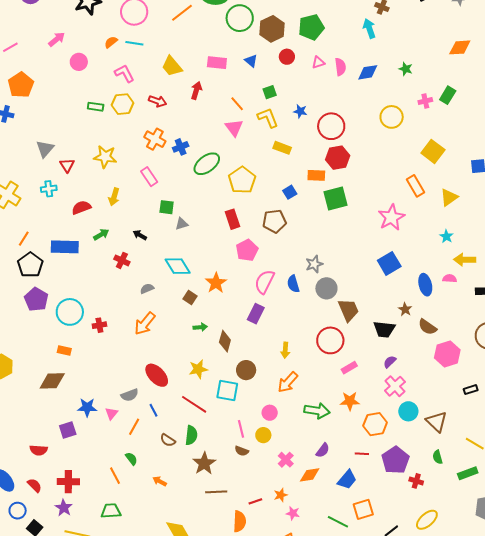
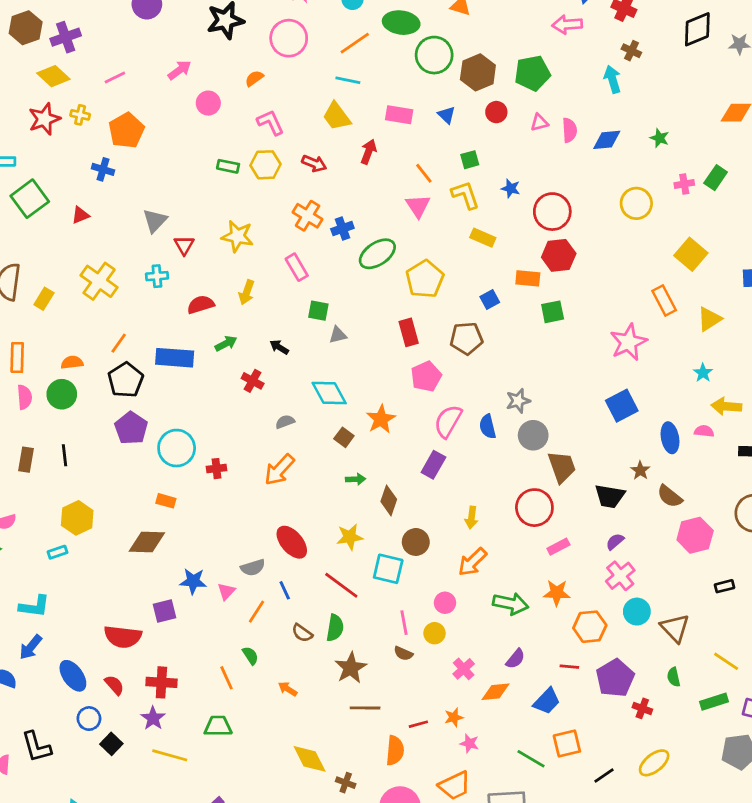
cyan line: (134, 43) -> (348, 80), moved
green square: (335, 199) -> (553, 312), size x0.7
red semicircle: (39, 450) -> (123, 637), size x1.5

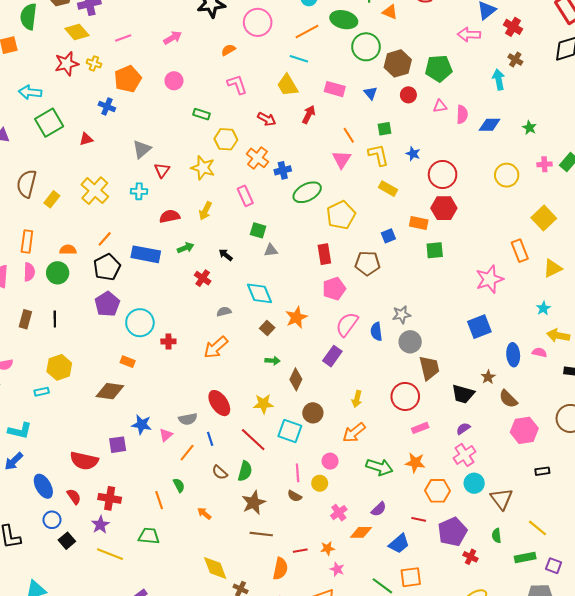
pink circle: (208, 103) -> (174, 81), moved
yellow hexagon: (266, 165) -> (226, 139), moved

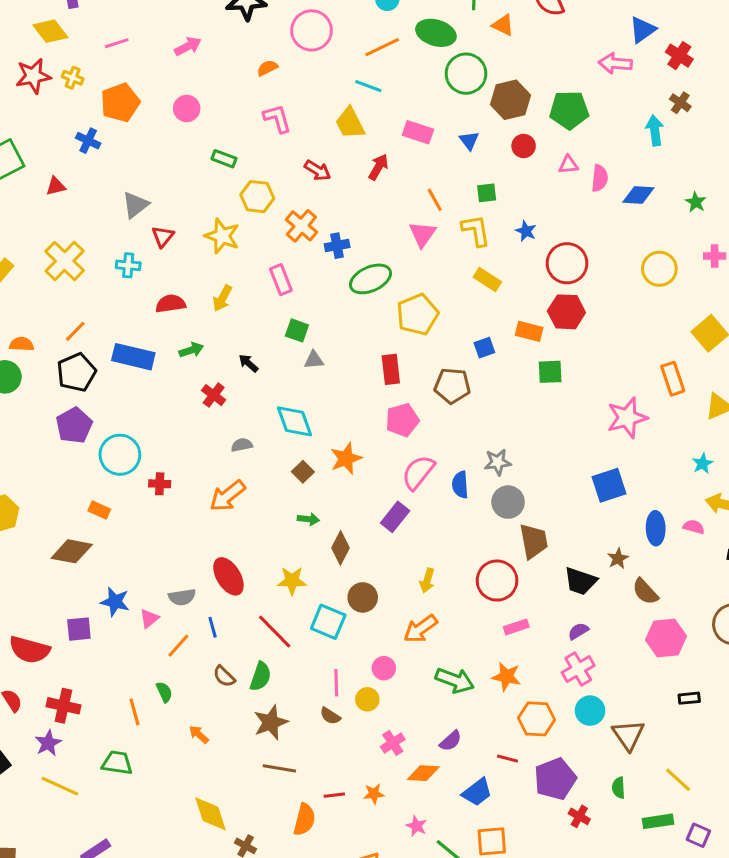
pink star: (337, 569) -> (416, 826), moved

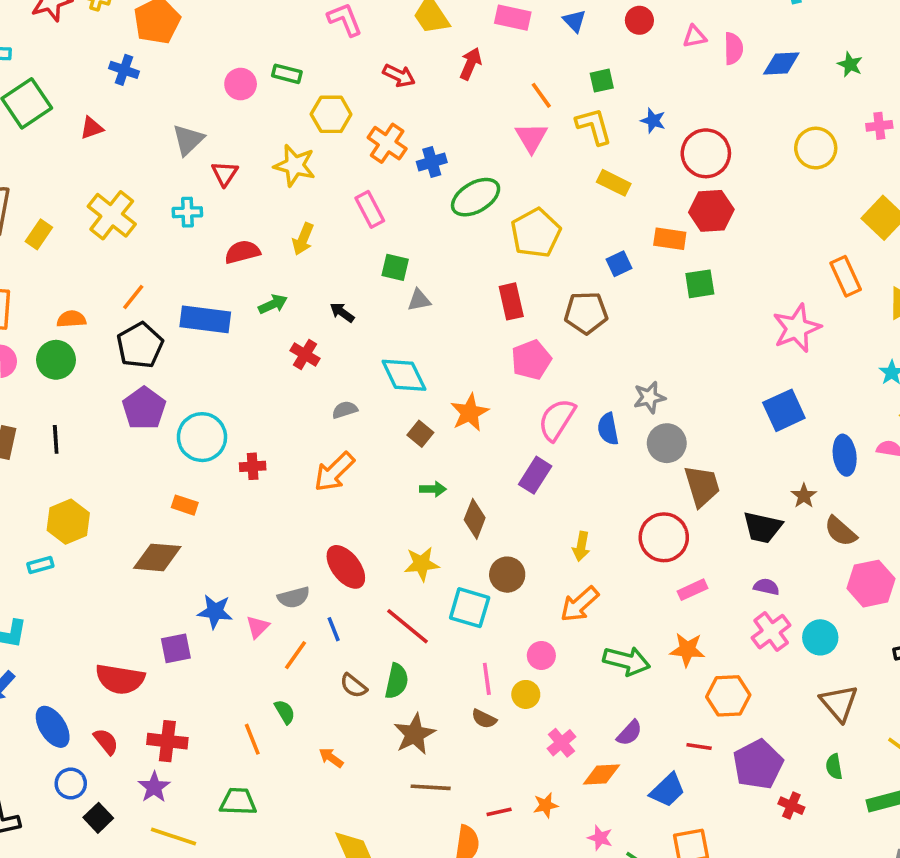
pink circle: (187, 108) -> (241, 84), moved
purple semicircle: (578, 631) -> (766, 587), turned 50
cyan circle: (590, 711) -> (820, 637), moved

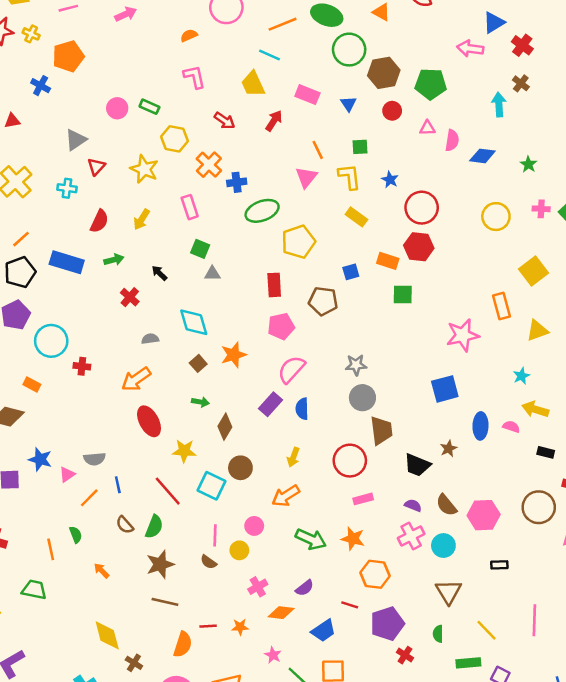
red semicircle: (242, 252) -> (99, 221), turned 120
blue semicircle: (608, 429) -> (302, 409), moved
brown semicircle: (841, 531) -> (446, 505), moved
red ellipse: (346, 567) -> (149, 421), moved

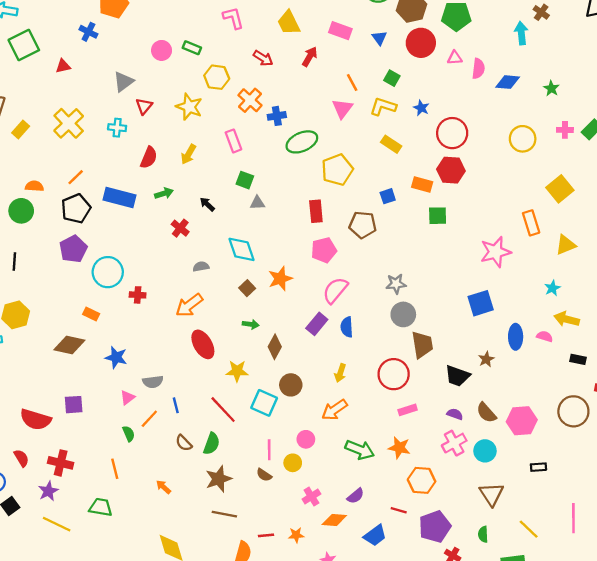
red circle: (392, 111) -> (421, 43), size x1.6
green square: (360, 147) -> (392, 78), turned 35
yellow L-shape: (350, 177) -> (383, 107), turned -64
blue star: (40, 459) -> (116, 357), moved
green semicircle: (76, 535) -> (129, 434), moved

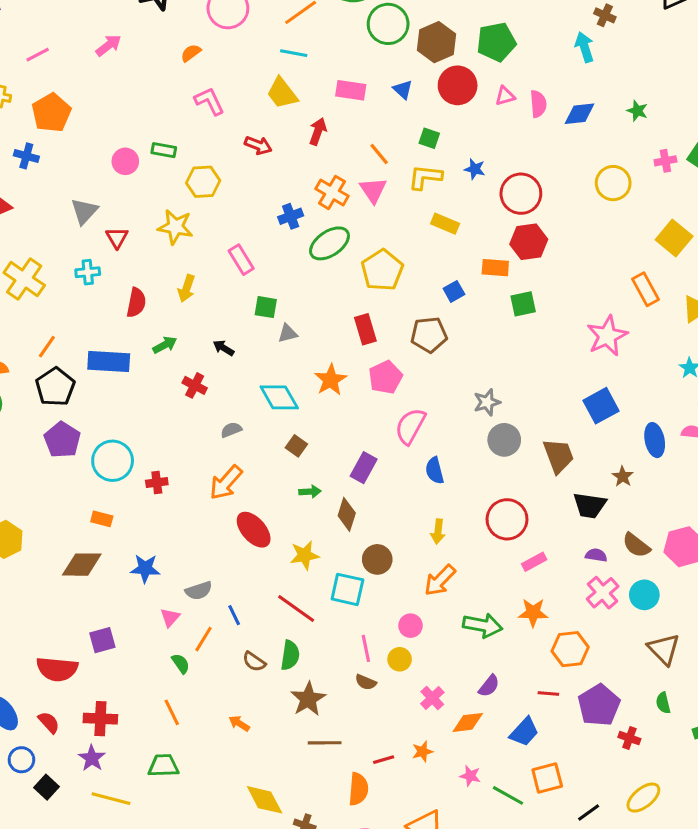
orange cross: (250, 100) -> (332, 192), moved
orange star: (280, 279) -> (331, 380), moved
purple rectangle: (317, 324) -> (364, 468), moved
brown trapezoid: (422, 345) -> (558, 456), moved

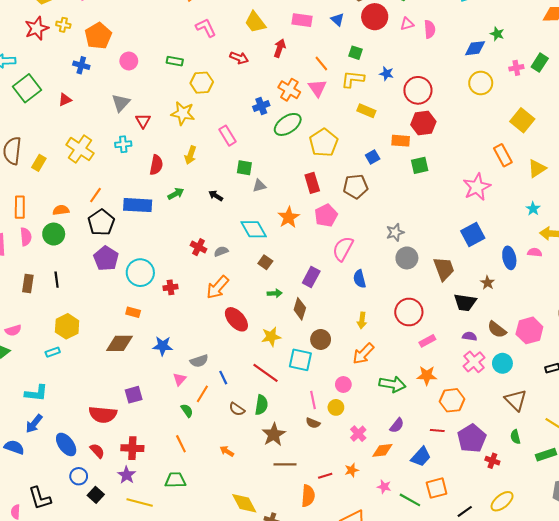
blue diamond: (579, 114) -> (475, 48), moved
pink circle: (125, 161) -> (129, 61), moved
red cross: (195, 385) -> (199, 247), moved

